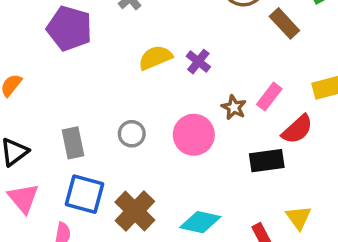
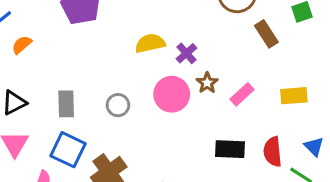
brown star: (234, 107) -> (207, 83), moved
red semicircle: (297, 129) -> (273, 152), moved, turned 116
pink circle: (194, 135) -> (172, 94), moved

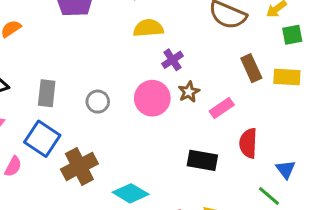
brown rectangle: (266, 34) -> (251, 68), moved
yellow semicircle: (150, 43) -> (148, 28), moved
yellow rectangle: (294, 96) -> (287, 77), moved
red semicircle: (273, 152) -> (248, 143), moved

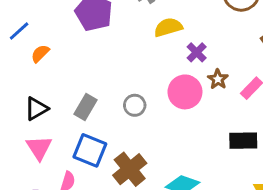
gray rectangle: (47, 93) -> (86, 107), turned 35

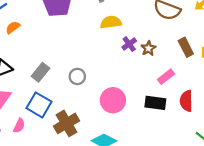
brown star: (218, 79) -> (148, 48), moved
pink circle: (185, 92) -> (113, 100), moved
black rectangle: (243, 141) -> (155, 103), moved

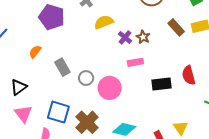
orange semicircle: (13, 27) -> (35, 52), moved
gray rectangle: (41, 72) -> (62, 67), moved, turned -54
pink rectangle: (166, 77) -> (135, 62), moved, turned 42
pink circle: (113, 100) -> (110, 88), moved

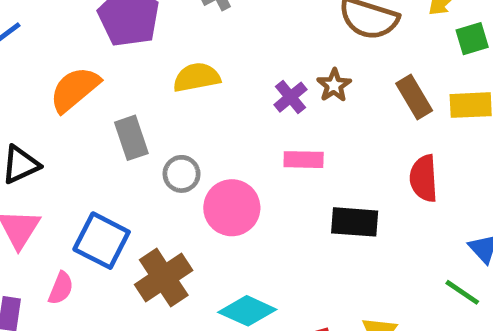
yellow semicircle: (104, 22) -> (197, 77), moved
brown star: (143, 37) -> (334, 85), moved
orange semicircle: (35, 52) -> (75, 89), size x1.6
red semicircle: (189, 75) -> (424, 178), moved

